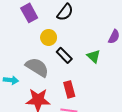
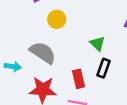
black rectangle: (64, 55) -> (103, 68), moved, turned 63
green triangle: (94, 56) -> (97, 44), moved

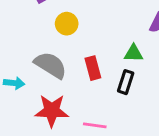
green triangle: (97, 44) -> (134, 53), moved, turned -42
red rectangle: (79, 79) -> (93, 68), moved

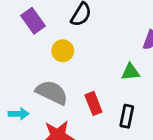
red rectangle: (93, 68) -> (93, 103), moved
black rectangle: (126, 82) -> (127, 116), moved

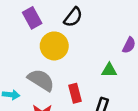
yellow circle: (63, 51) -> (54, 46), size x1.5

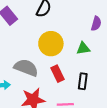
yellow circle: (54, 46) -> (51, 44), moved

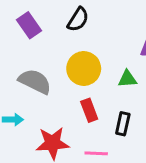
gray semicircle: (26, 68) -> (35, 81), moved

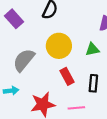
gray semicircle: (35, 81) -> (24, 60), turned -70

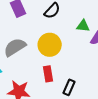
green triangle: (92, 49) -> (83, 26), moved

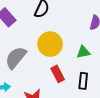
green triangle: (83, 26) -> (83, 52), moved

